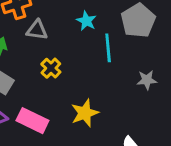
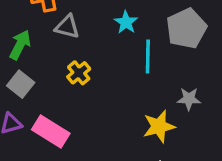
yellow star: (85, 113) -> (159, 126), moved

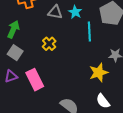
gray triangle: (67, 27) -> (55, 12), moved
pink rectangle: (51, 131) -> (35, 80), turned 35

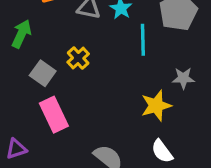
gray square: (15, 53) -> (43, 73), moved
purple triangle: (11, 76) -> (16, 149), moved

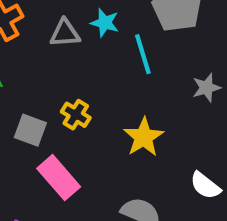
yellow cross: (78, 58) -> (76, 115), moved
yellow star: (156, 106) -> (144, 137), moved

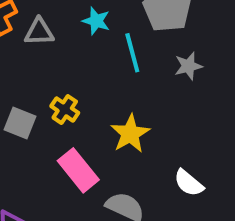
gray triangle: (65, 33) -> (39, 32), moved
gray star: (206, 88) -> (188, 66), moved
pink rectangle: (59, 178) -> (78, 170), moved

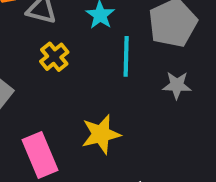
yellow cross: (65, 109) -> (54, 57), moved

